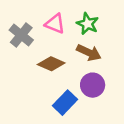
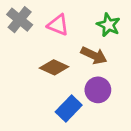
green star: (88, 24) -> (108, 25), moved
gray cross: (21, 35) -> (20, 20), moved

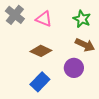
brown arrow: (94, 55) -> (85, 45), moved
blue rectangle: (69, 108) -> (40, 82), moved

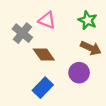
gray cross: (15, 15) -> (22, 33), moved
brown diamond: (41, 51) -> (44, 54), turned 30

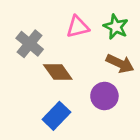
pink triangle: (47, 20) -> (78, 27), moved, turned -36

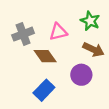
pink triangle: (78, 27) -> (58, 32), moved
gray cross: (30, 44) -> (23, 34), turned 30

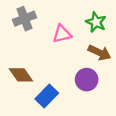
gray cross: (23, 34) -> (24, 19), moved
brown diamond: (45, 56) -> (21, 75), moved

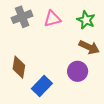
pink triangle: (62, 34) -> (52, 19), moved
brown diamond: (21, 75) -> (19, 67), turned 45

